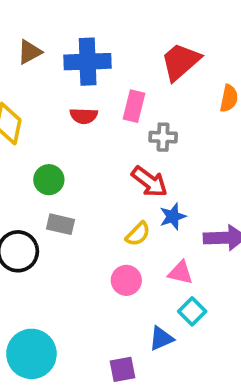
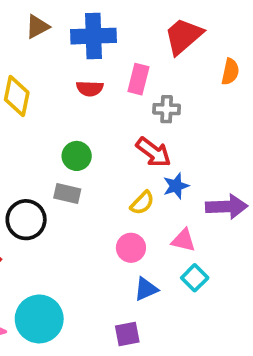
green circle: (49, 180) -> (77, 156), moved
blue triangle: (161, 338) -> (146, 289), moved

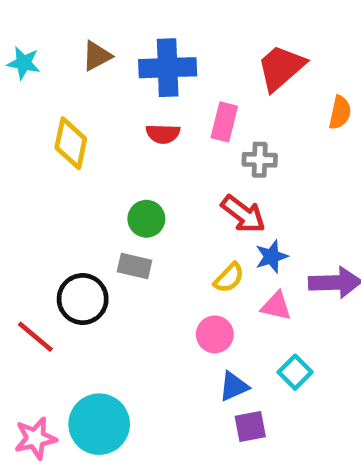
pink triangle: (183, 240) -> (276, 306), moved
purple square: (127, 334) -> (250, 426), moved

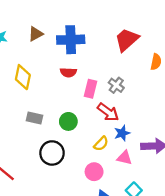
pink rectangle: (224, 122) -> (91, 89), moved
gray cross: (260, 160) -> (116, 85), turned 35
green circle: (146, 219) -> (68, 121), moved
gray rectangle: (135, 266) -> (34, 118), moved
black circle: (83, 299) -> (52, 153), moved

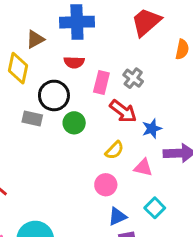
brown triangle: (36, 34) -> (35, 39), moved
blue star: (122, 133) -> (152, 129), moved
black circle: (52, 153) -> (54, 95), moved

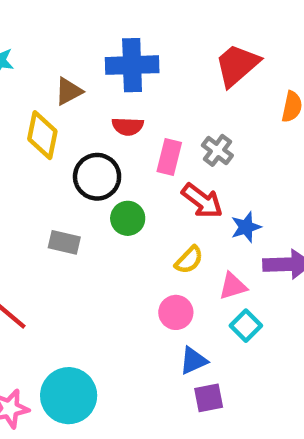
gray rectangle: (32, 119) -> (64, 242), moved
pink triangle: (143, 167) -> (233, 286), turned -30
cyan square: (155, 208) -> (246, 326), moved

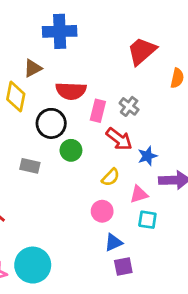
blue cross: (132, 65) -> (60, 31), moved
red semicircle: (128, 126) -> (71, 91), size x1.5
cyan square: (246, 326) -> (147, 220), turned -36

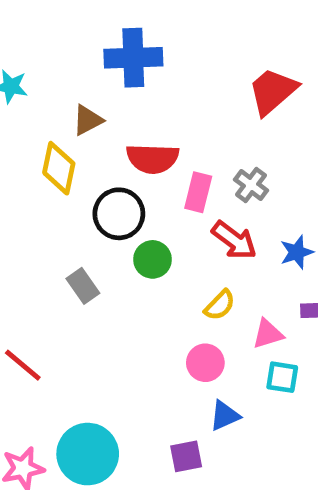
blue star: (147, 156) -> (297, 252), moved
gray rectangle: (30, 166) -> (83, 286), turned 42
purple square: (123, 266) -> (186, 456), moved

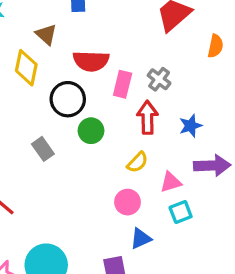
brown triangle: (88, 120) -> (46, 34), turned -50
red arrow: (234, 240) -> (147, 117), turned -128
cyan square: (282, 377) -> (181, 212), turned -30

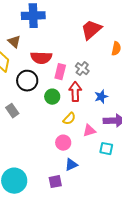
green circle: (91, 131) -> (52, 97), moved
cyan square: (181, 212) -> (106, 149), moved, turned 32

